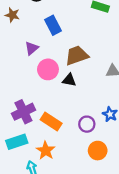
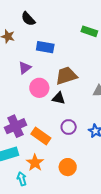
blue rectangle: (53, 25) -> (45, 47), turned -54
purple circle: (87, 124) -> (69, 127), moved
orange circle: (98, 151) -> (68, 167), moved

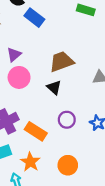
blue rectangle: (45, 47) -> (34, 18), moved, turned 30
pink circle: (39, 88) -> (19, 77), moved
black triangle: (59, 98) -> (54, 88), turned 32

